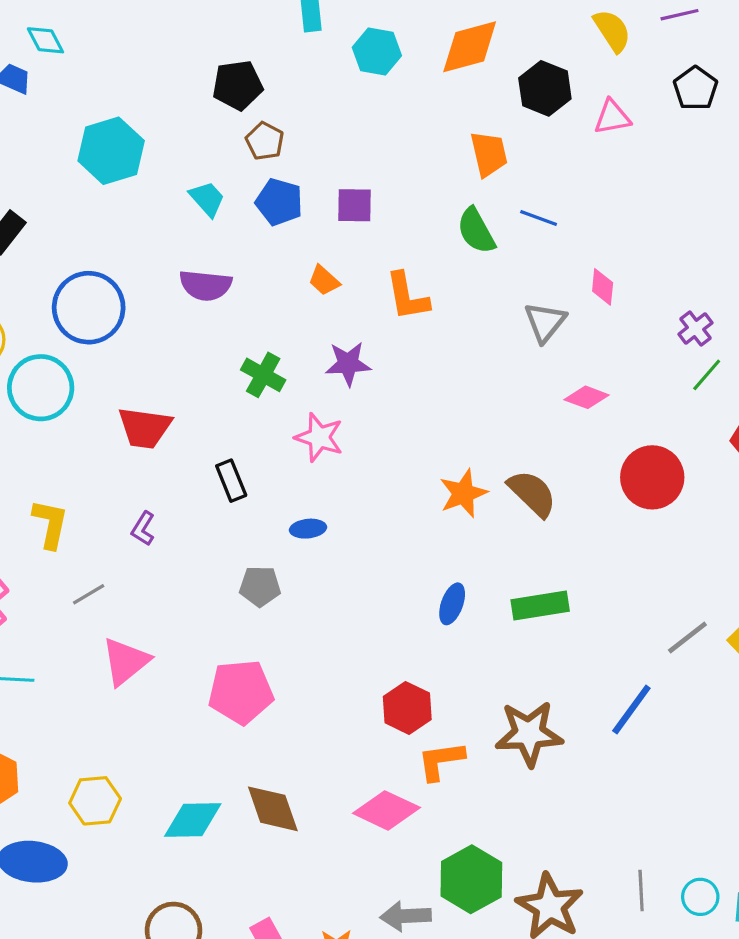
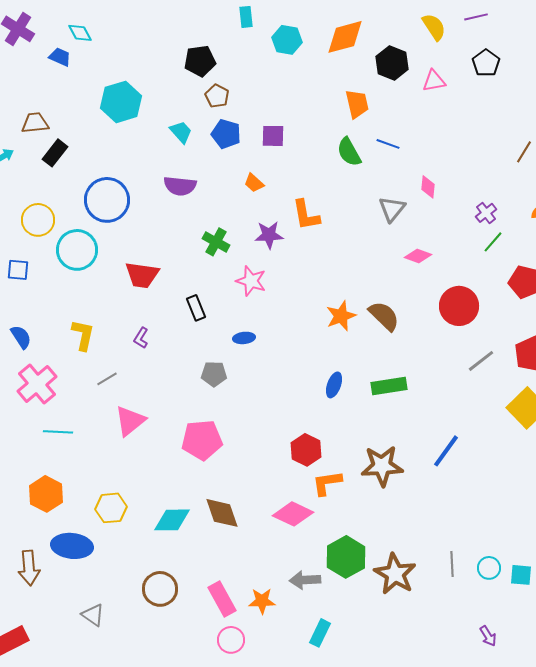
orange L-shape: (407, 296) -> (306, 215), moved
gray line: (687, 637) -> (481, 361), moved

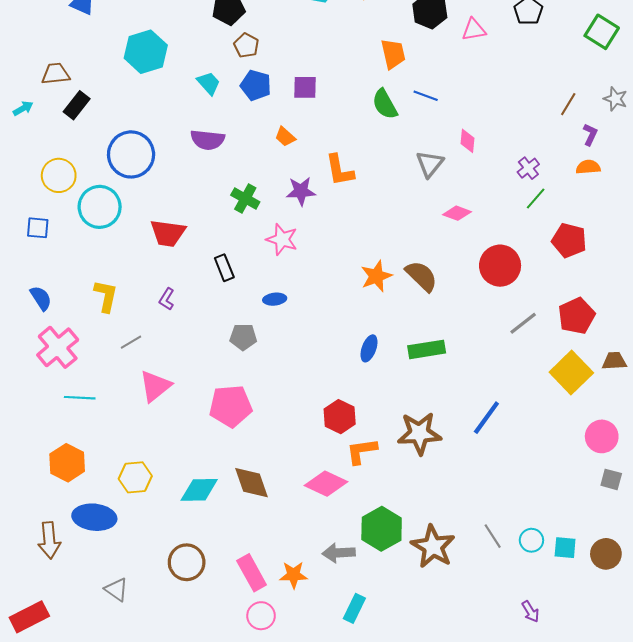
gray line: (452, 564) -> (493, 536), turned -30

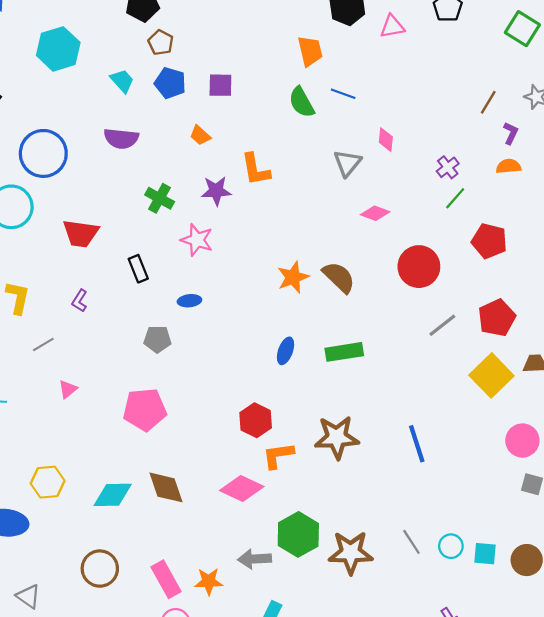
pink triangle: (155, 386) -> (68, 389), size x0.6
blue line: (486, 418) -> (417, 444), moved, turned -54
brown star: (433, 547) -> (351, 553), turned -30

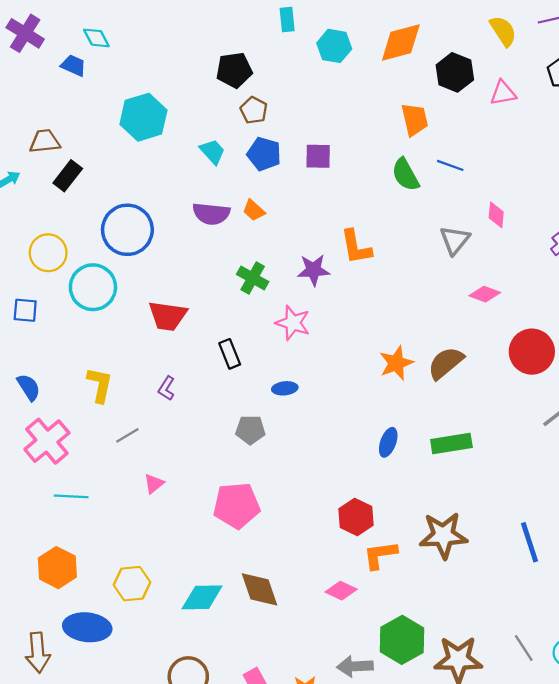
orange trapezoid: (200, 135) -> (254, 210), moved
brown semicircle: (339, 277) -> (446, 363), turned -84
pink diamond: (242, 489) -> (341, 591), size x0.7

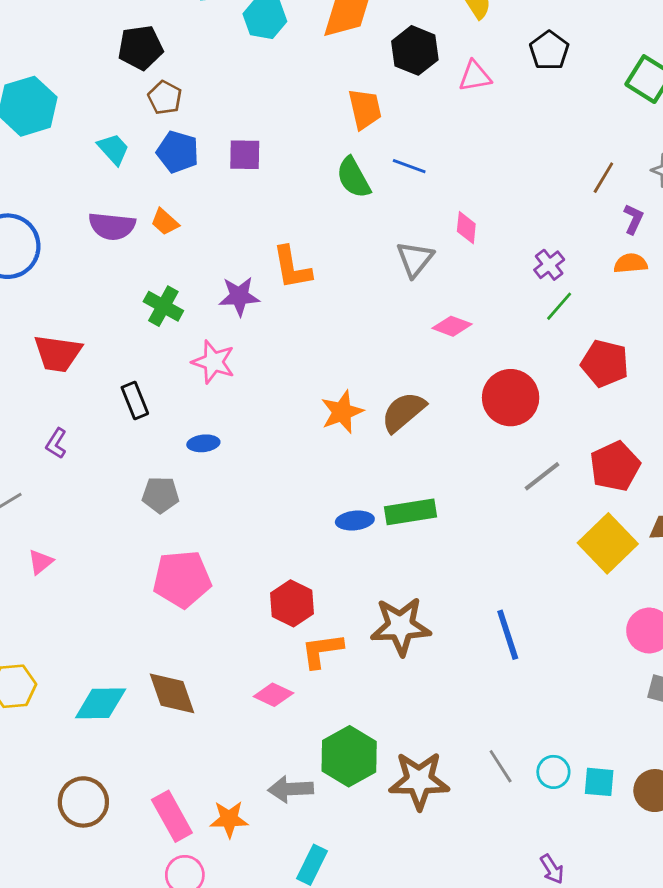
blue ellipse: (388, 442) -> (355, 521), moved, turned 64
pink pentagon: (237, 506) -> (182, 579), moved

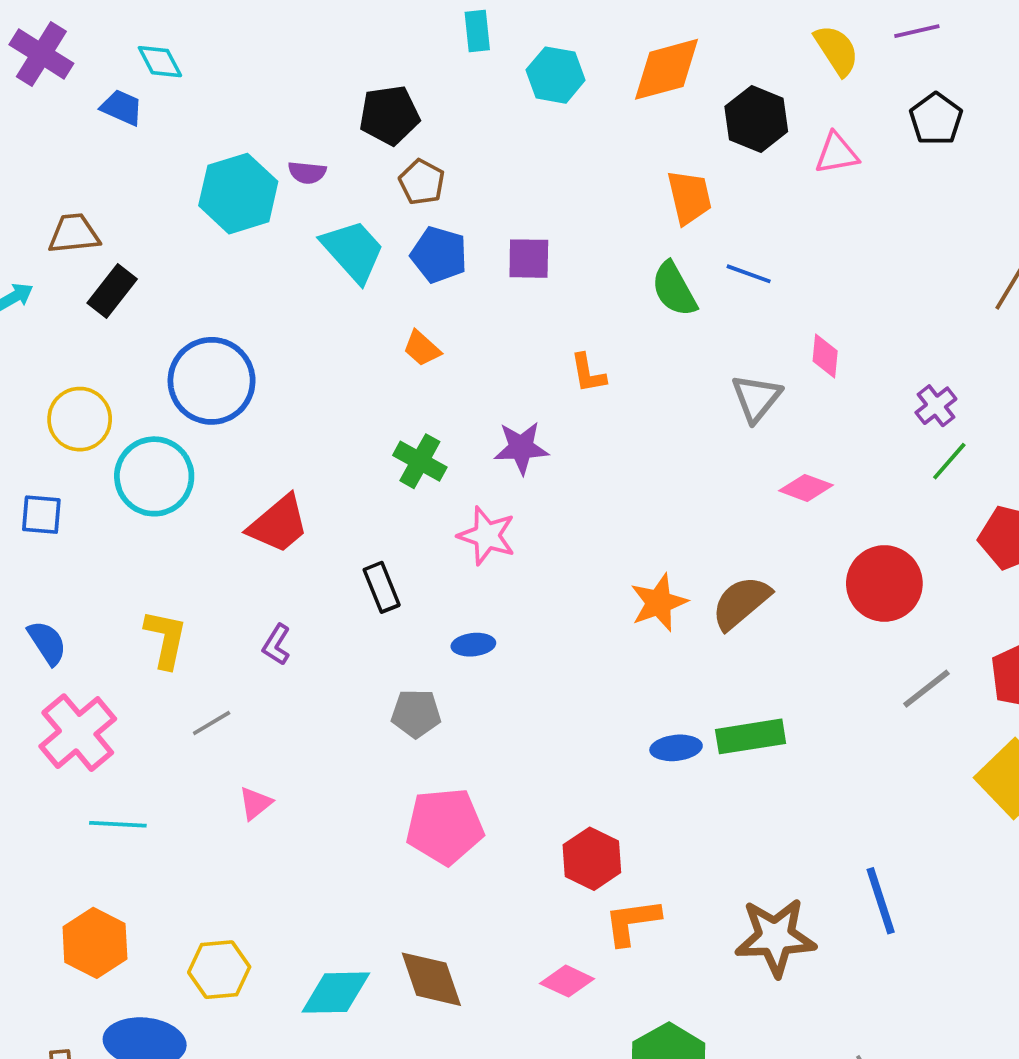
cyan trapezoid: (113, 149) -> (353, 251), size x1.5
purple semicircle: (112, 226) -> (307, 173), moved, size x0.6
orange L-shape: (292, 268) -> (588, 373), moved, size x0.7
red trapezoid: (58, 353) -> (278, 524), turned -48
brown star: (401, 626) -> (775, 937), moved

